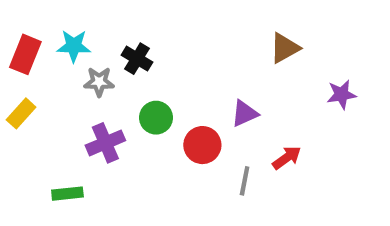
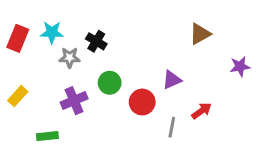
yellow rectangle: (21, 113) -> (18, 96), moved

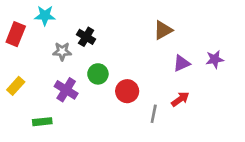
cyan star: (52, 32) -> (45, 16), moved
brown triangle: (200, 34) -> (163, 30), moved
purple triangle: (172, 80) -> (182, 63), moved
purple cross: (74, 101) -> (66, 90), turned -35

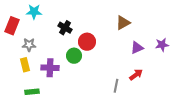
gray star: (62, 51) -> (29, 45), moved
yellow rectangle: (16, 86) -> (25, 65), moved, turned -56
purple cross: (66, 90) -> (50, 68), turned -30
red circle: (127, 91) -> (87, 42), moved

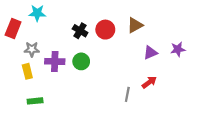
black cross: (65, 28) -> (80, 31), moved
red circle: (87, 42) -> (105, 30), moved
purple cross: (50, 68) -> (55, 61), moved

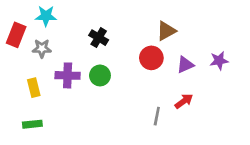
red circle: (105, 30) -> (151, 58), moved
gray star: (32, 49) -> (42, 48), moved
green rectangle: (35, 101) -> (32, 124), moved

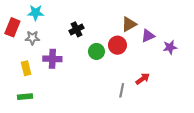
black cross: (99, 38) -> (77, 29), turned 32
purple triangle: (185, 65) -> (148, 36), moved
green circle: (100, 75) -> (96, 51), moved

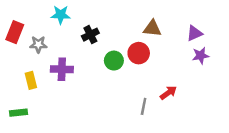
cyan star: (36, 13) -> (61, 15), moved
brown triangle: (129, 24) -> (152, 28), turned 35
purple triangle: (148, 36) -> (194, 33), moved
green rectangle: (25, 97) -> (18, 113), moved

